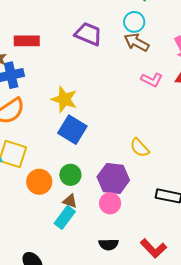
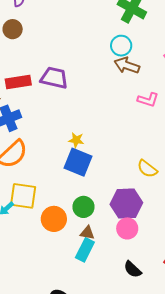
purple trapezoid: (88, 34) -> (54, 78), moved
yellow star: (64, 99) -> (76, 140), moved, size x0.6
black semicircle: (109, 244) -> (133, 269), turned 54

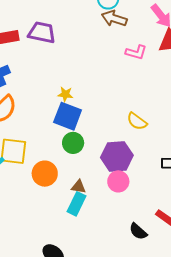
green circle: (83, 207) -> (73, 143), moved
black semicircle: (133, 269) -> (138, 231), moved

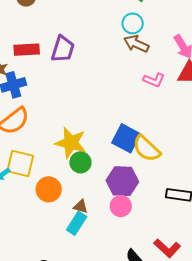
purple trapezoid: (42, 32) -> (63, 49), turned 88
yellow star: (65, 94) -> (71, 143), moved, size x2.0
blue square: (68, 116) -> (126, 138), moved
yellow semicircle: (137, 121) -> (147, 149), size x1.4

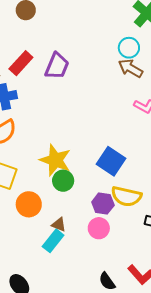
red rectangle: (27, 50) -> (21, 63), turned -50
yellow semicircle: (147, 149) -> (126, 196), moved, turned -36
purple hexagon: (122, 181) -> (103, 204), size x0.7

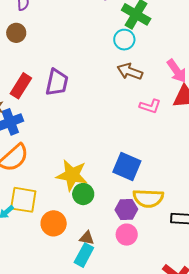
cyan circle: (129, 48) -> (124, 40), moved

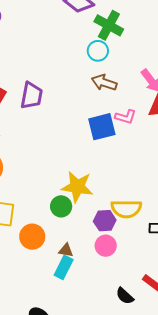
blue square: (127, 167) -> (102, 127), moved, turned -36
yellow star: (72, 175) -> (77, 187), moved

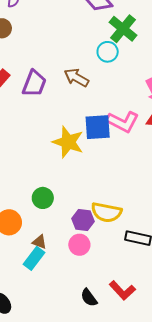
brown arrow: (104, 83) -> (77, 78), moved
pink L-shape: (126, 117) -> (123, 122), size x1.5
yellow star: (77, 187) -> (68, 142), moved

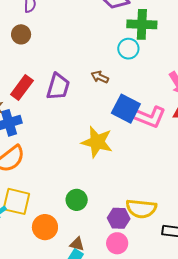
green cross: (123, 29) -> (142, 24), turned -32
brown arrow: (77, 78) -> (100, 77), size x0.7
blue square: (98, 127) -> (126, 109), moved, turned 36

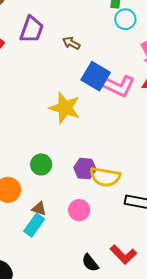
cyan circle: (128, 49) -> (125, 19), moved
purple trapezoid: (58, 87) -> (32, 29), moved
purple hexagon: (119, 218) -> (85, 169), moved

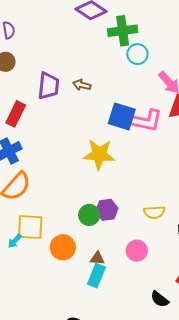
brown arrow: (71, 43) -> (82, 85), moved
purple hexagon: (85, 169) -> (107, 210), moved
yellow semicircle: (105, 177) -> (154, 212), size x0.7

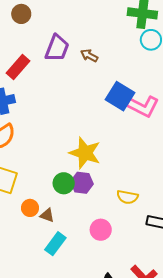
yellow star: (99, 154) -> (85, 153), moved
orange circle: (63, 247) -> (30, 208), size x0.7
brown triangle: (97, 258) -> (47, 215), moved

